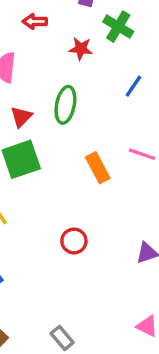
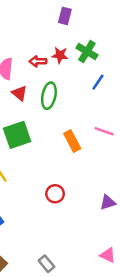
red arrow: (35, 21) -> (38, 61), moved
green cross: (118, 27) -> (87, 52), moved
red triangle: (21, 117) -> (19, 93), moved, turned -35

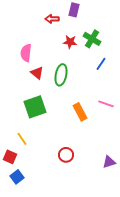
red arrow: (38, 61) -> (52, 19), moved

